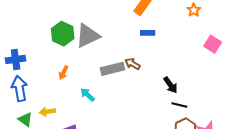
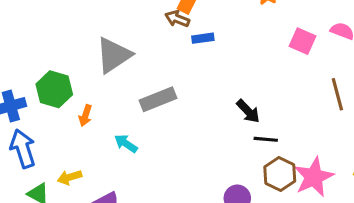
green hexagon: (63, 34) -> (54, 89), moved
brown arrow: (133, 64) -> (177, 19), moved

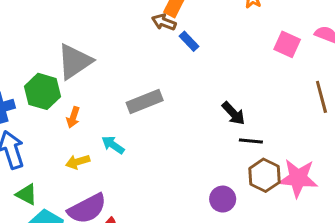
blue rectangle: (203, 38) -> (189, 41), turned 54
gray triangle: (114, 55) -> (74, 61), moved
yellow arrow: (70, 177) -> (78, 162), moved
pink star: (314, 177) -> (298, 178), turned 30

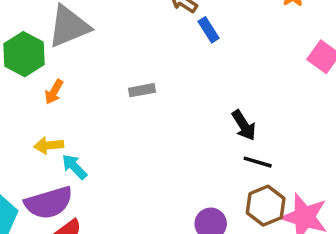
gray rectangle: (145, 101) -> (142, 90), size x0.6
cyan arrow: (113, 145) -> (74, 167), moved

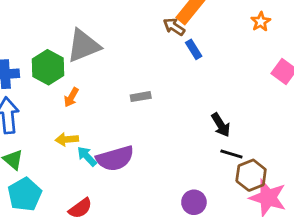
purple semicircle: (49, 203) -> (115, 158), moved
brown hexagon: (266, 206) -> (251, 175), moved

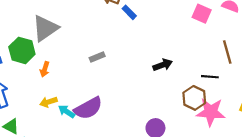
black arrow: (221, 125) -> (163, 65), turned -66
black line: (231, 154) -> (210, 77), moved

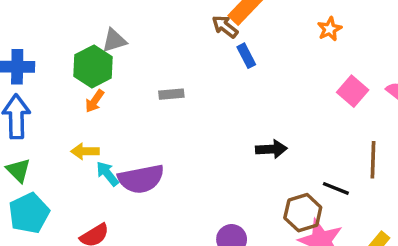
gray triangle: (45, 28) -> (114, 40), size x0.6
green hexagon: (22, 50) -> (93, 66), moved
gray rectangle: (97, 57) -> (171, 94), moved

